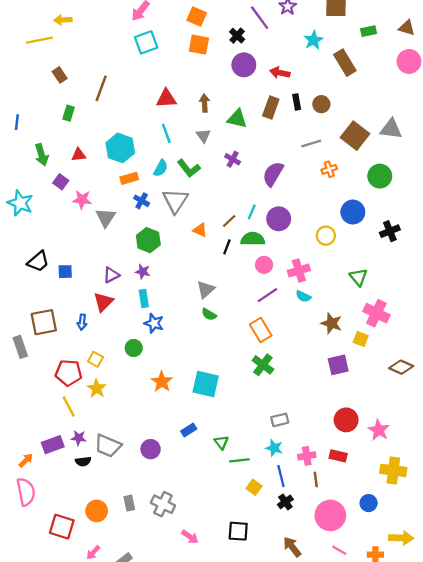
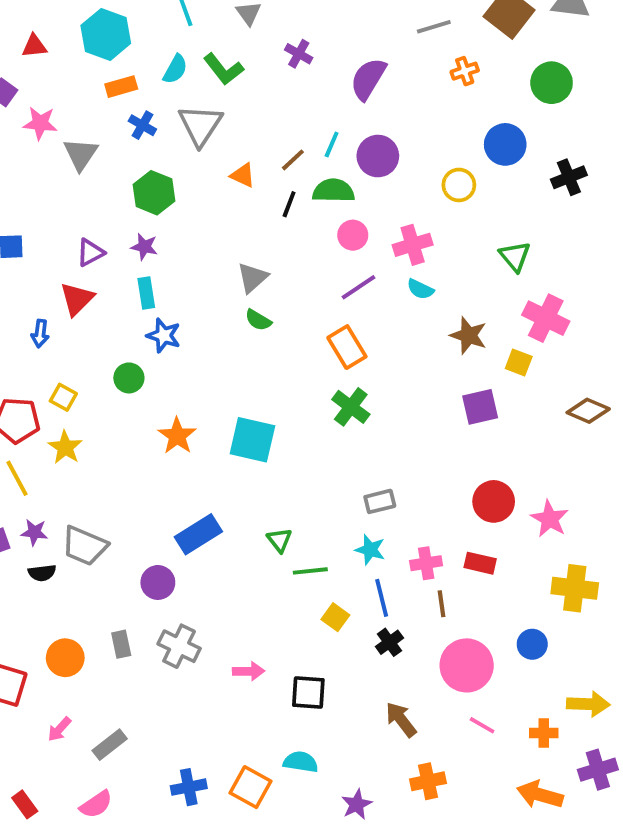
blue rectangle: (189, 430) -> (198, 534), moved, size x1.6
purple circle: (151, 449) -> (158, 582), moved
pink arrow: (190, 537) -> (249, 671), moved, turned -36

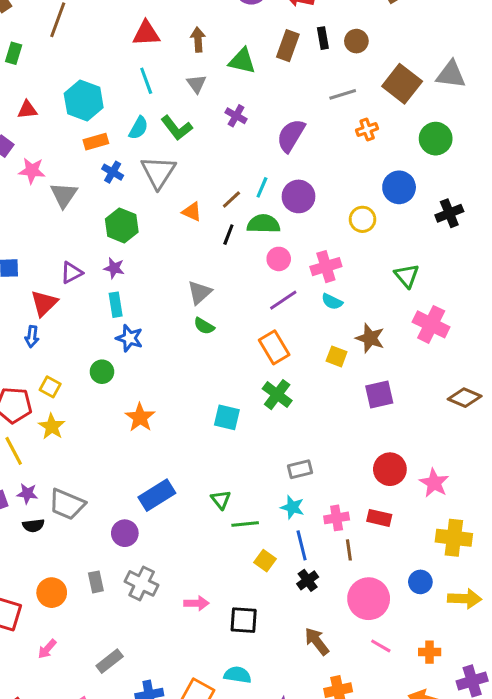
red triangle: (77, 299) -> (44, 303), moved
yellow square: (519, 363) -> (337, 356), moved
cyan square: (252, 440) -> (227, 417), moved, size x0.7
yellow arrow: (588, 704) -> (465, 599), moved
gray rectangle: (110, 745) -> (110, 661), moved

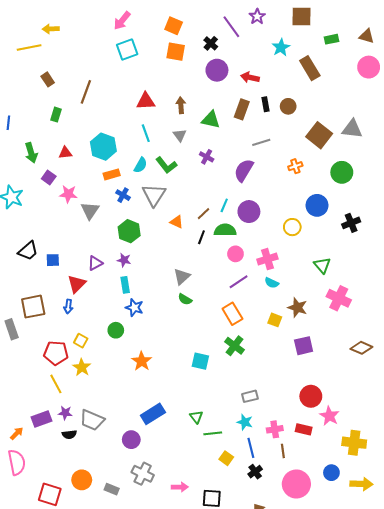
gray line: (343, 94) -> (261, 142), moved
pink star: (434, 483) -> (329, 416), moved
gray rectangle: (96, 582) -> (112, 489), moved, turned -56

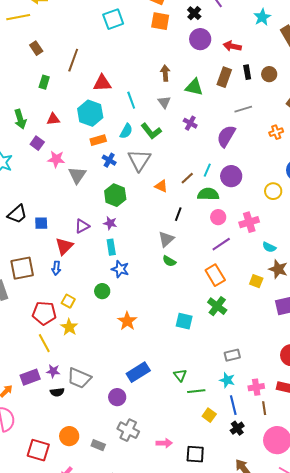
red triangle: (146, 101) -> (102, 83), moved
black line: (201, 237) -> (178, 214), moved
cyan semicircle: (272, 283) -> (269, 247), moved

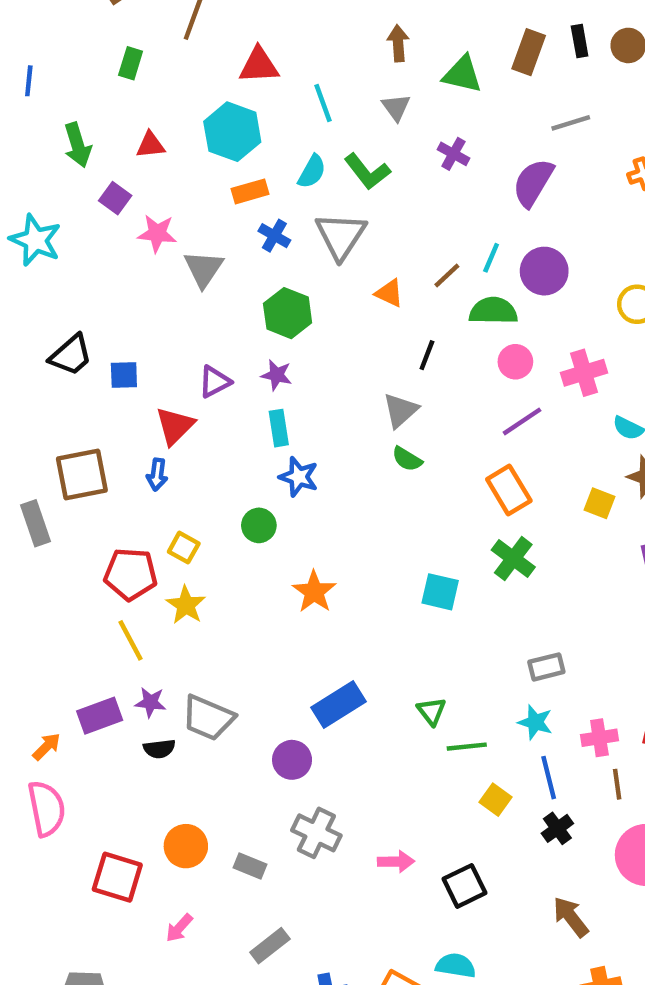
black square: (195, 454) -> (465, 886), turned -30

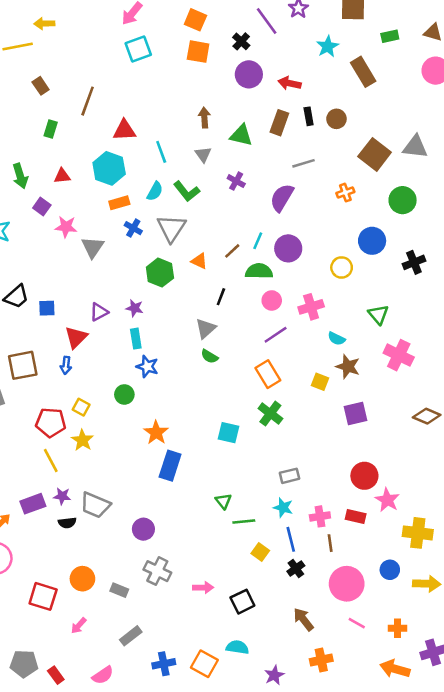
green hexagon: (288, 313) -> (160, 273), moved
blue rectangle: (338, 705) -> (170, 466), moved, turned -40

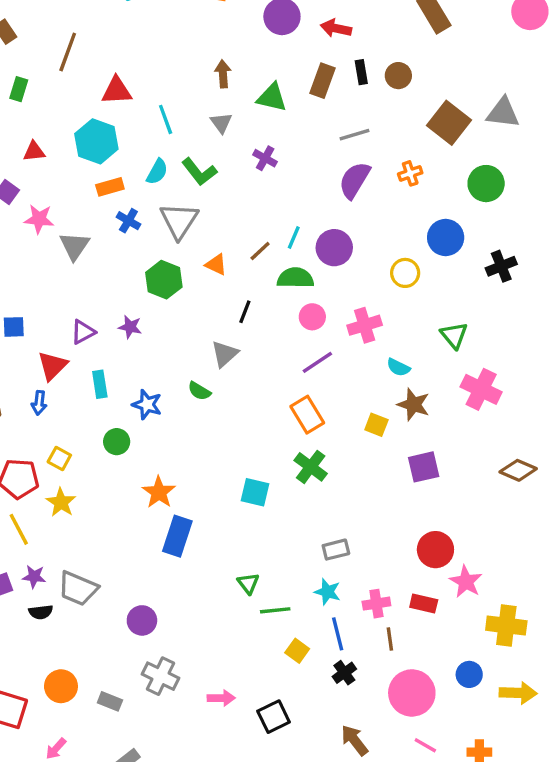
purple semicircle: (282, 198) -> (354, 180), moved
cyan rectangle: (136, 339) -> (100, 384), moved
green semicircle: (209, 356) -> (199, 391), moved

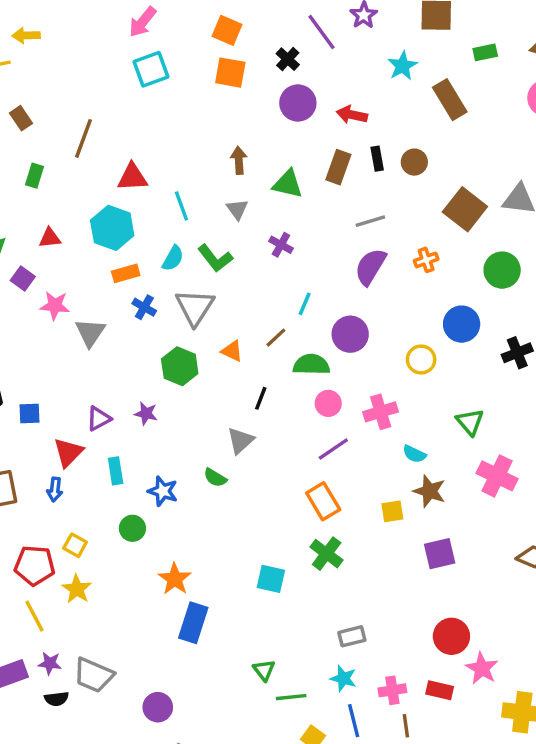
cyan line: (294, 238) -> (305, 304), moved
yellow square: (376, 425) -> (392, 511), turned -30

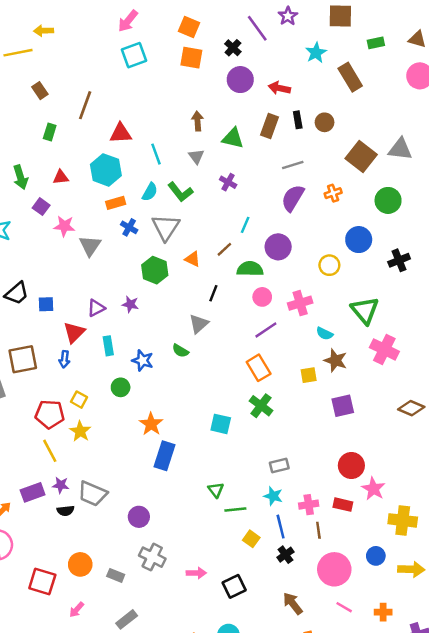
green triangle: (470, 422) -> (365, 310), size x1.4

